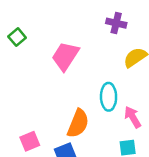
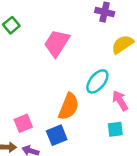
cyan ellipse: (109, 97) -> (97, 81), turned 40

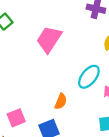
orange semicircle: (69, 107) -> (61, 101), size x0.6

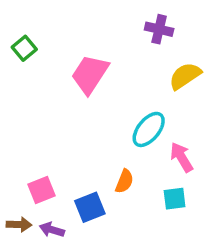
orange semicircle: (61, 101) -> (124, 181), moved

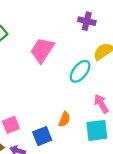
cyan ellipse: (149, 129) -> (80, 71), moved
cyan square: (175, 199) -> (97, 130), size x1.5

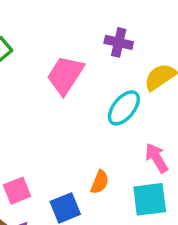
purple cross: (87, 21) -> (119, 42), moved

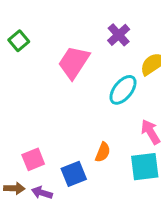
purple cross: (119, 42) -> (119, 35), turned 35

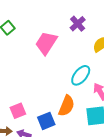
cyan ellipse: (123, 90) -> (81, 75), moved
orange semicircle: (103, 152) -> (67, 106), size x1.5

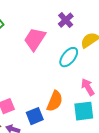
cyan ellipse: (81, 75) -> (69, 57), moved

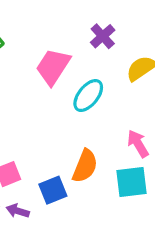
cyan ellipse: (69, 57) -> (88, 96), moved

